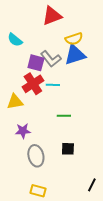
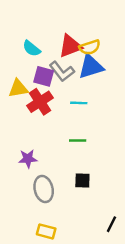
red triangle: (52, 16) -> (70, 46), moved
cyan semicircle: (15, 40) -> (32, 48), moved
cyan line: (53, 85) -> (79, 103), moved
yellow triangle: (15, 102) -> (18, 88), moved

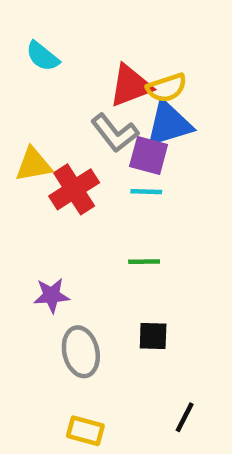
cyan semicircle: (32, 48) -> (42, 56), moved
purple square: (44, 76) -> (149, 155), moved
black line: (111, 224) -> (185, 417), moved

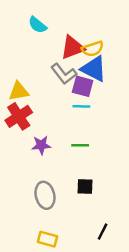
cyan semicircle: (42, 56) -> (37, 25), moved
blue triangle: (169, 124) -> (94, 69), turned 44
red cross: (74, 189) -> (19, 116), moved
purple star: (52, 295) -> (41, 145), moved

